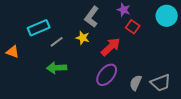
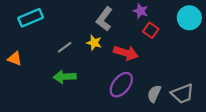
cyan rectangle: (39, 28) -> (31, 18), moved
red arrow: (111, 47) -> (126, 53), turned 60

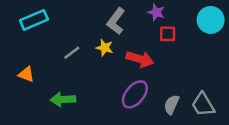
red square: (151, 30) -> (168, 34), turned -35
orange triangle: (15, 59) -> (26, 74), moved
green arrow: (65, 77) -> (63, 99), moved
gray trapezoid: (183, 94) -> (203, 105), turned 80

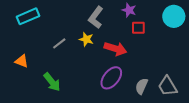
green arrow: (63, 99) -> (52, 82), turned -126

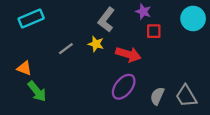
green arrow: (52, 82) -> (37, 91), moved

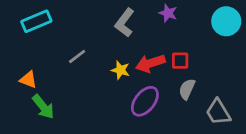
red square: (154, 31) -> (180, 61), moved
yellow star: (96, 44) -> (120, 70), moved
red arrow: (128, 54) -> (150, 63), turned 145
gray semicircle: (157, 96) -> (187, 89), moved

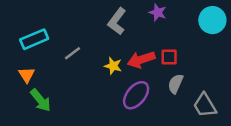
cyan rectangle: (36, 21) -> (34, 39), moved
orange triangle: (28, 80) -> (27, 75), turned 36

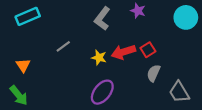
cyan rectangle: (34, 39) -> (28, 16), moved
red square: (169, 57) -> (148, 50), turned -32
purple ellipse: (136, 95) -> (102, 92), moved
green arrow: (41, 100) -> (19, 95), moved

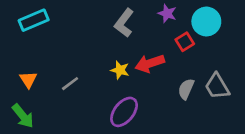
cyan circle: (186, 17) -> (206, 22), moved
gray line: (63, 46) -> (70, 84), moved
red square: (148, 50) -> (185, 42), moved
gray trapezoid: (179, 92) -> (217, 86), moved

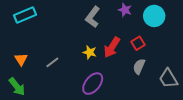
red square: (185, 42) -> (138, 43), moved
red arrow: (150, 63) -> (112, 47), turned -40
gray trapezoid: (217, 86) -> (168, 79), moved

